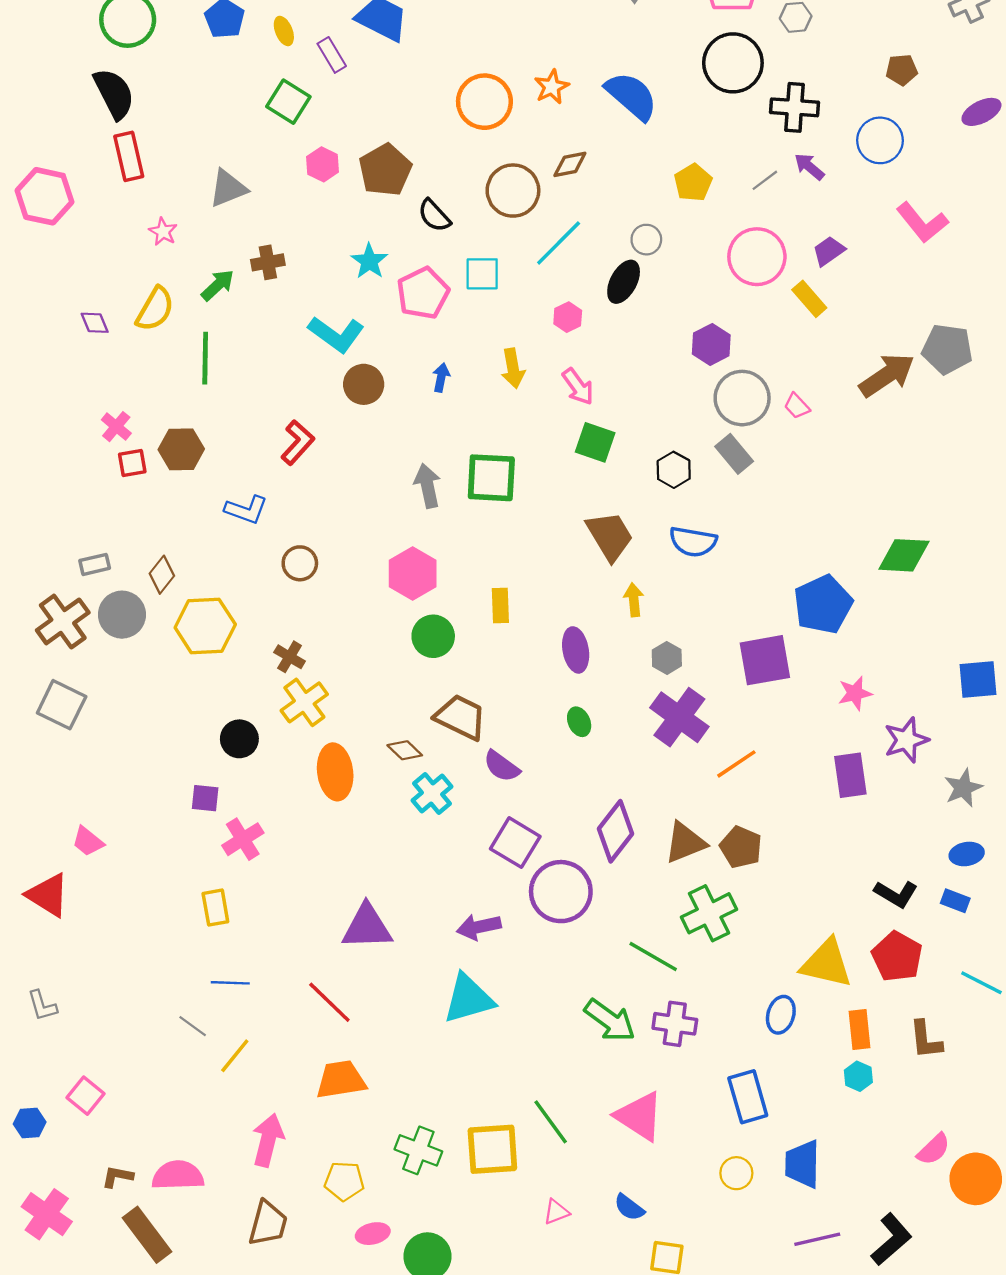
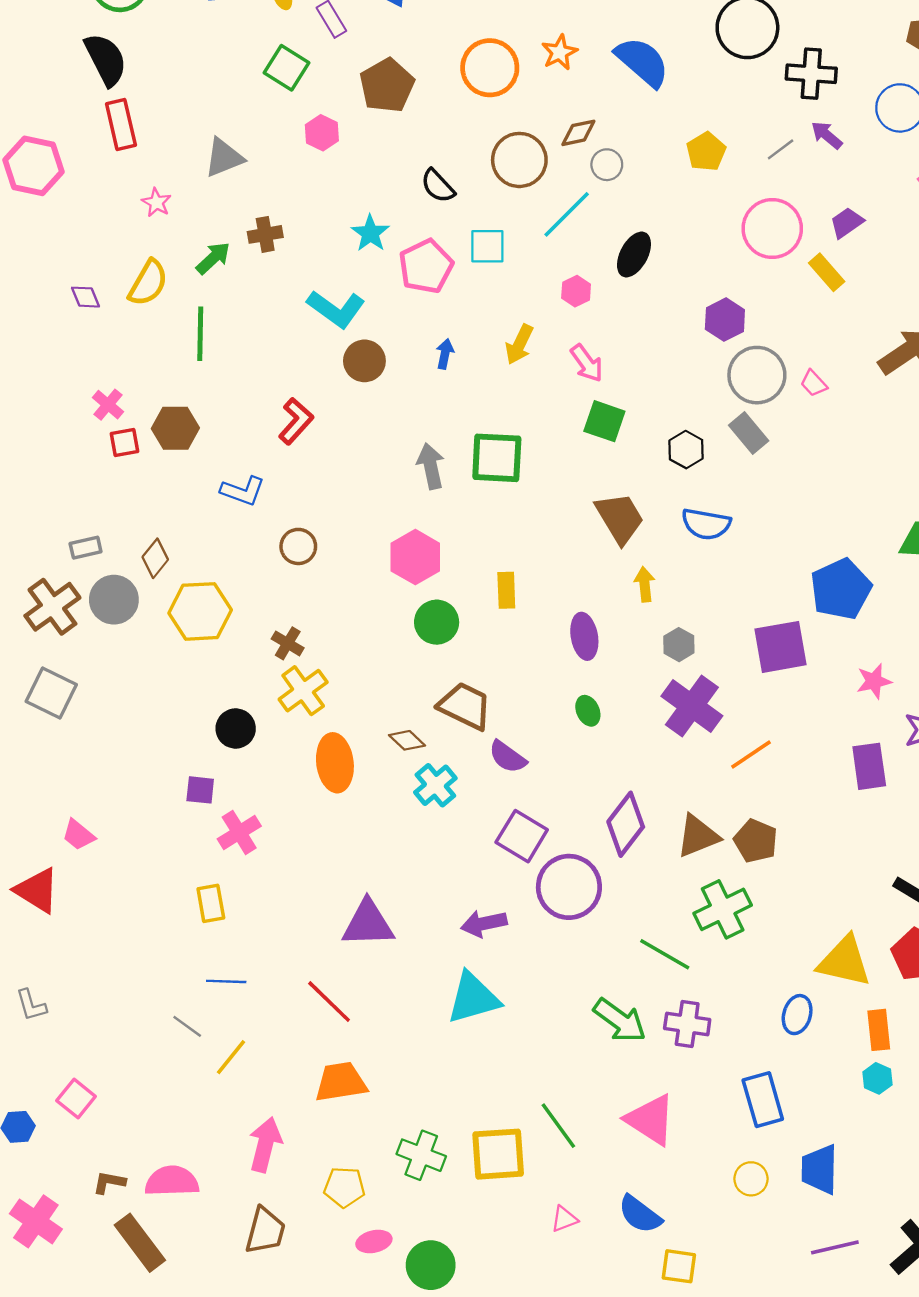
brown pentagon: (385, 170) -> (387, 85), moved
gray circle: (646, 240) -> (607, 165), moved
yellow arrow: (513, 368) -> (519, 344), turned 36
blue semicircle: (629, 1207) -> (640, 1214), size x1.4

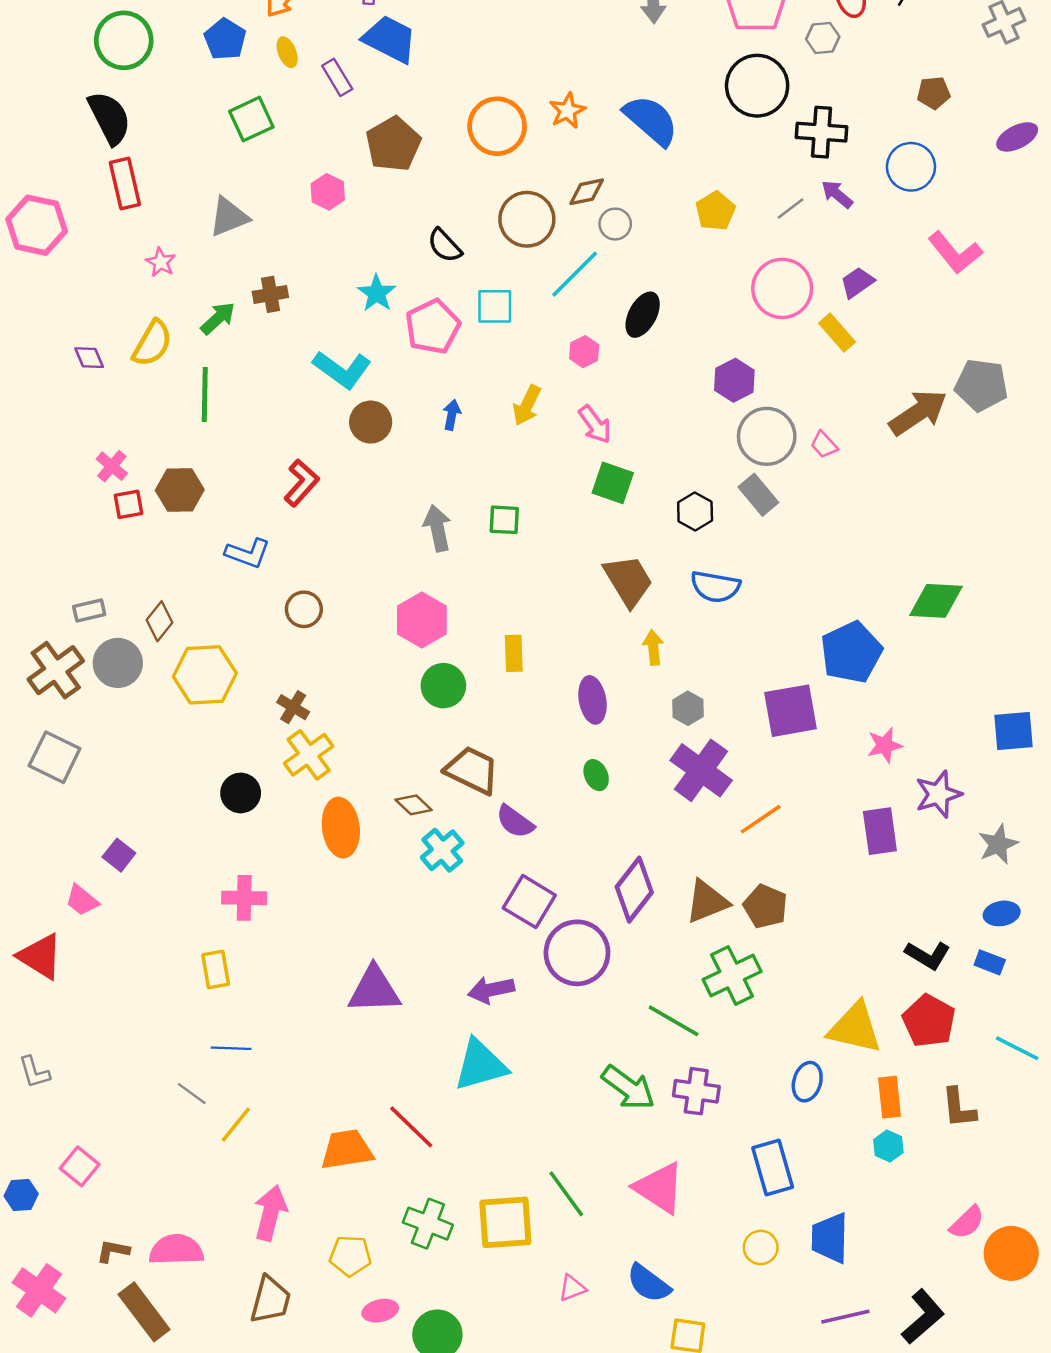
green square: (286, 68) -> (251, 119), moved, turned 33
green square: (497, 458) -> (504, 520), size x0.6
purple square: (200, 790) -> (119, 855), moved, turned 32
pink cross: (239, 833) -> (244, 898), turned 33
red line: (329, 1002) -> (411, 1127), moved

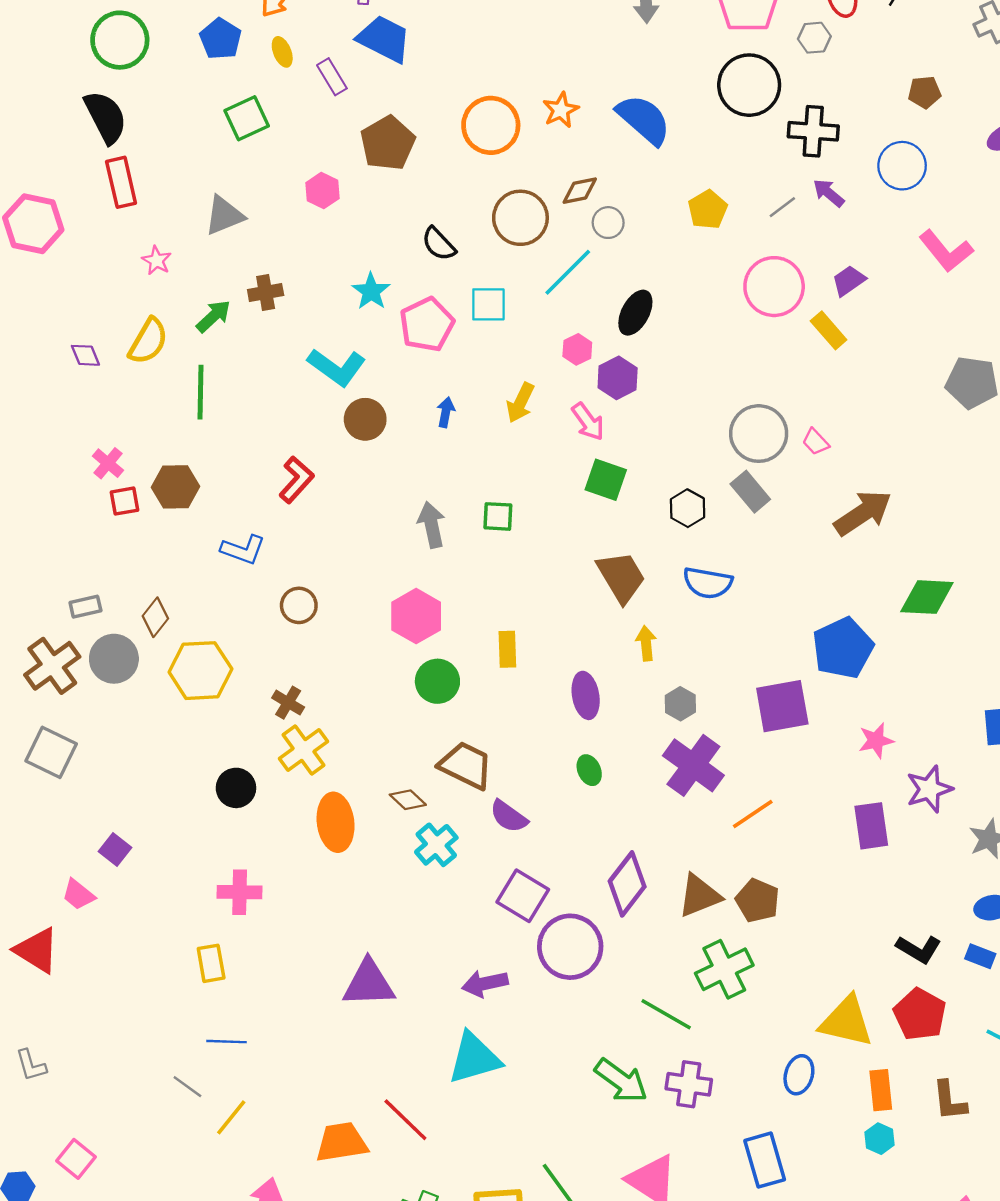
purple hexagon: (734, 380) -> (618, 378), moved
brown arrow: (918, 412) -> (863, 513), moved

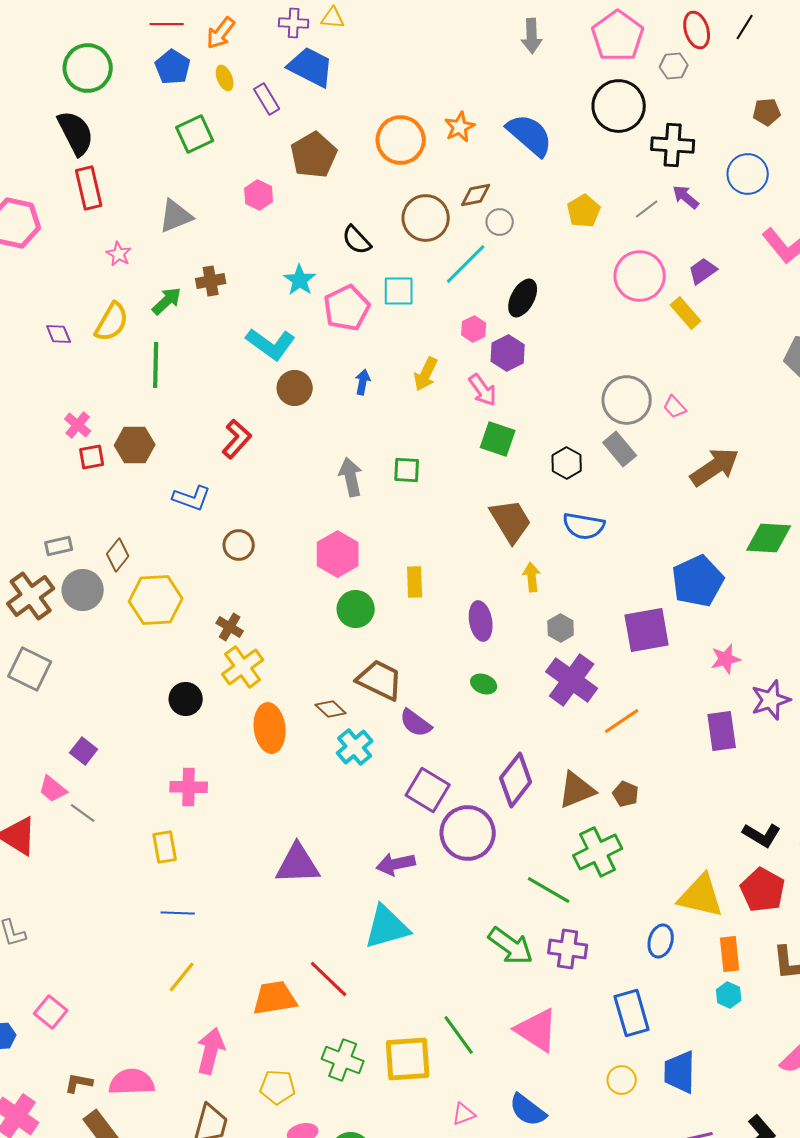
green ellipse: (589, 770) -> (484, 684), turned -45
brown pentagon: (757, 900) -> (626, 794), size x0.7
gray line: (187, 1087) -> (83, 813), moved

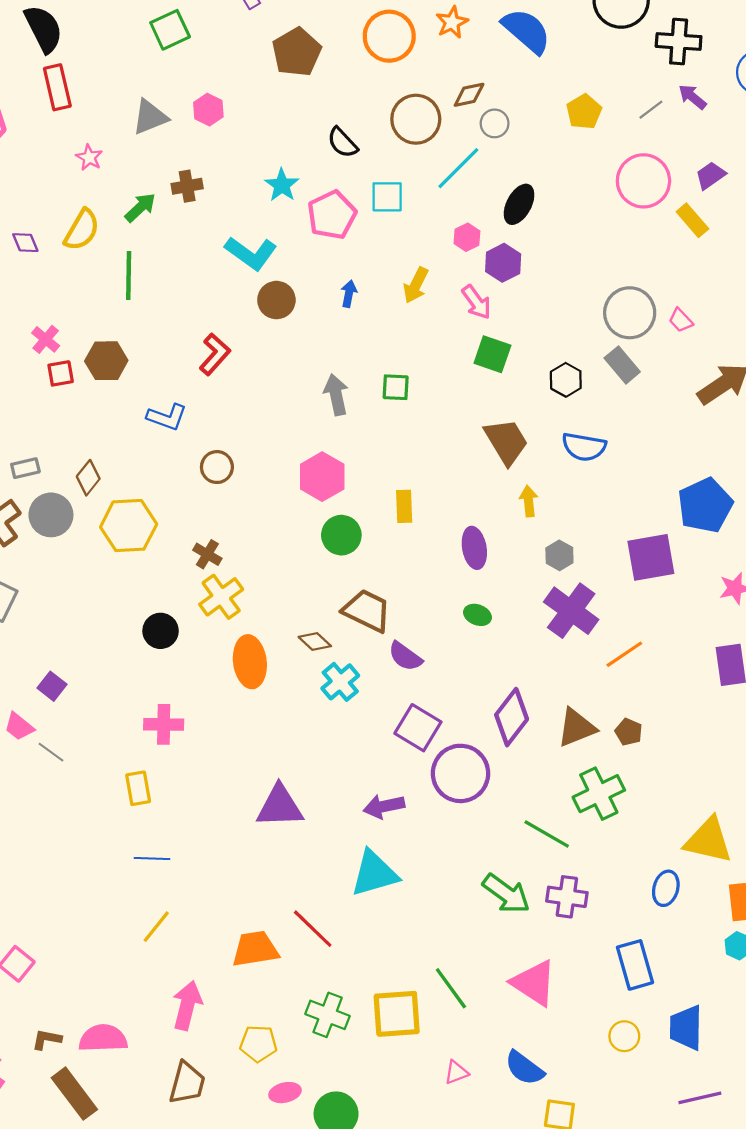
pink hexagon: (259, 195) -> (208, 110), moved

